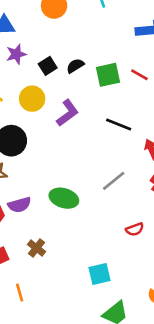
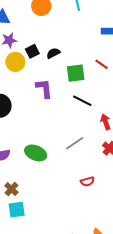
green square: (108, 75) -> (76, 73), moved
yellow circle: (32, 99) -> (15, 62), moved
purple L-shape: (68, 113) -> (44, 88), turned -65
cyan square: (100, 274) -> (17, 210), moved

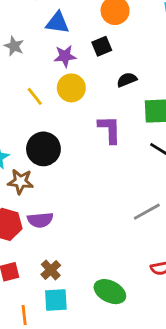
black square: (32, 51) -> (102, 46), moved
green ellipse: (36, 153) -> (110, 292), moved

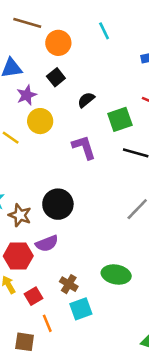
black circle: (43, 149) -> (58, 204), moved
brown star: (20, 182) -> (20, 215), turned 30
green ellipse: (110, 292) -> (116, 275), moved
orange line: (24, 315) -> (47, 323), moved

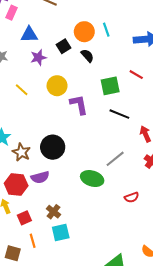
cyan line: (104, 31) -> (106, 30), moved
orange circle: (58, 43) -> (84, 32), moved
black semicircle: (86, 100) -> (87, 56), moved, turned 80
yellow circle: (40, 121) -> (57, 86), moved
green ellipse: (116, 275) -> (92, 179), moved

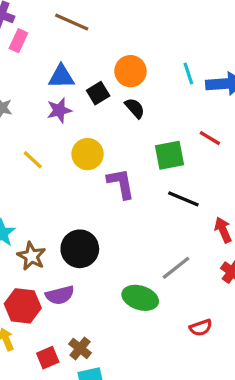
cyan line: (106, 30) -> (188, 74), moved
blue triangle: (29, 35) -> (61, 77), moved
red square: (24, 218) -> (48, 358), moved

